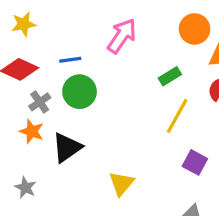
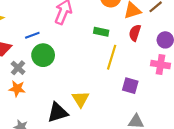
green rectangle: (170, 76) -> (101, 32), turned 56
black triangle: (67, 147) -> (58, 112), moved, turned 30
yellow triangle: (121, 184) -> (80, 99), moved

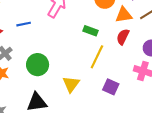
green circle: (43, 55) -> (38, 65), moved
yellow triangle: (80, 99) -> (71, 84), moved

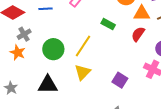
yellow line: (97, 57) -> (83, 46), moved

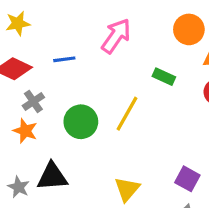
yellow triangle: (83, 72) -> (127, 189), moved
purple square: (120, 80) -> (187, 179), moved
black triangle: (48, 85) -> (52, 177), moved

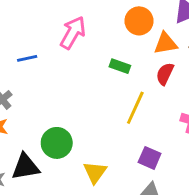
yellow line: (127, 114) -> (135, 108), moved
green circle: (81, 122) -> (57, 143), moved

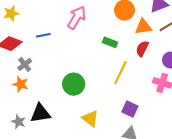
green circle: (57, 143) -> (74, 84), moved
yellow triangle: (95, 172) -> (90, 118), turned -30

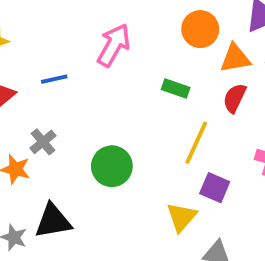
gray cross: (25, 64) -> (43, 142), moved
purple square: (130, 109) -> (215, 188), moved
yellow triangle: (90, 118) -> (182, 217), moved, turned 36

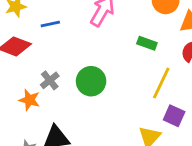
blue line: (54, 79) -> (50, 24), moved
green circle: (112, 166) -> (91, 81), moved

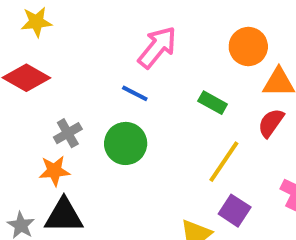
blue line: (50, 24) -> (135, 93), moved, turned 30
orange star: (29, 100) -> (54, 171), moved, turned -30

